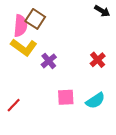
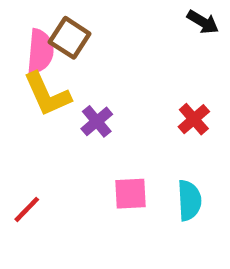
yellow L-shape: (24, 47) -> (47, 94), turned 30
cyan semicircle: (95, 101) -> (189, 200), turned -60

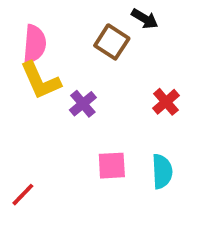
black arrow: (203, 22) -> (145, 19), moved
brown square: (70, 38) -> (112, 42), moved
red line: (27, 209) -> (23, 195), moved

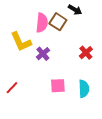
pink semicircle: (35, 44) -> (42, 23), moved
red line: (23, 195) -> (12, 88), moved

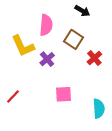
brown square: (58, 22) -> (73, 39), moved
cyan semicircle: (84, 89) -> (99, 109), moved

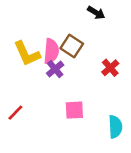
pink semicircle: (46, 25) -> (51, 51), moved
brown square: (73, 39) -> (72, 46), moved

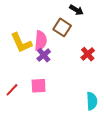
brown square: (72, 46) -> (62, 27), moved
pink square: (74, 110) -> (39, 86), moved

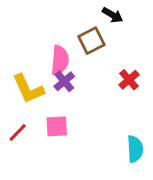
brown square: (62, 27) -> (91, 41), turned 30
yellow L-shape: (21, 43) -> (28, 89), moved

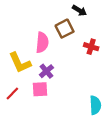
red cross: (129, 80) -> (91, 47), moved, turned -32
purple cross: (64, 81) -> (46, 71), moved

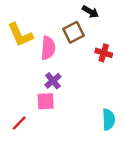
yellow L-shape: (20, 63) -> (20, 35), moved
red line: (12, 93) -> (19, 123), moved

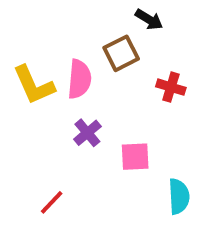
yellow L-shape: (20, 35) -> (34, 85), moved
pink square: (46, 101) -> (135, 157), moved
red line: (19, 123) -> (52, 202), moved

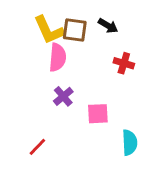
black arrow: (149, 19) -> (108, 26), moved
brown square: (121, 53) -> (75, 30), moved, turned 35
yellow L-shape: (34, 85) -> (49, 30), moved

